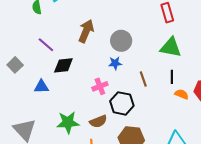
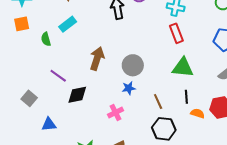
blue triangle: (41, 87) -> (49, 124), moved
black hexagon: (122, 103) -> (164, 129), moved

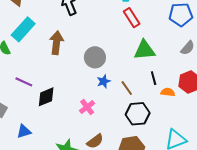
cyan rectangle: (68, 24) -> (23, 29), size x1.4
brown arrow: (97, 59) -> (56, 43), moved
blue star: (129, 88) -> (104, 81), moved

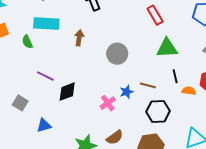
cyan rectangle: (23, 29) -> (46, 23), turned 50
brown arrow: (56, 43) -> (79, 38), size x0.7
blue star: (104, 81) -> (127, 92), moved
brown line: (127, 88) -> (148, 85), turned -42

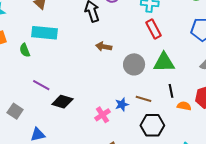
brown arrow: (79, 38) -> (104, 47), moved, turned -91
gray circle: (117, 54) -> (134, 64), moved
black diamond: (67, 92) -> (62, 102), turned 35

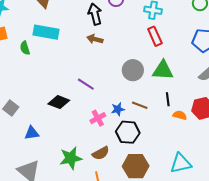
brown arrow: (104, 47) -> (95, 39), moved
purple line: (41, 85) -> (86, 84), moved
black hexagon: (152, 125) -> (128, 132), moved

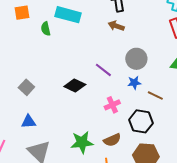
gray circle: (133, 70) -> (136, 59), moved
blue star: (118, 109) -> (134, 83), moved
blue triangle: (32, 133) -> (29, 122), moved

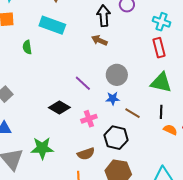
green semicircle: (46, 29) -> (27, 47), moved
black diamond: (75, 86) -> (59, 108), moved
green star: (82, 142) -> (42, 148), moved

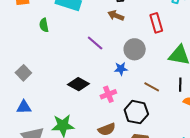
red rectangle: (159, 48) -> (156, 23), moved
purple line: (83, 83) -> (95, 43), moved
blue star: (113, 98) -> (121, 69), moved

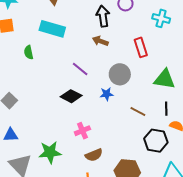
black diamond: (78, 84) -> (71, 96), moved
pink cross: (108, 94) -> (82, 131), moved
black hexagon: (136, 112) -> (156, 141), moved

